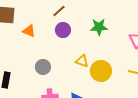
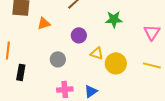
purple circle: (63, 30) -> (79, 35), moved
orange triangle: (29, 31) -> (44, 23), turned -40

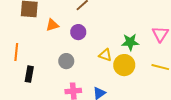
green star: (114, 19) -> (130, 42), moved
purple circle: (79, 35) -> (78, 32), moved

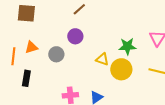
orange triangle: (52, 25) -> (31, 47), moved
gray circle: (66, 61) -> (56, 54), moved

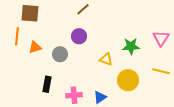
orange line: (13, 56) -> (17, 36), moved
yellow circle: (121, 69) -> (128, 80), moved
black rectangle: (26, 78) -> (47, 84), moved

